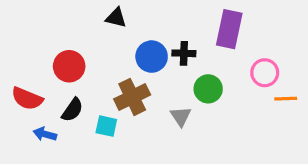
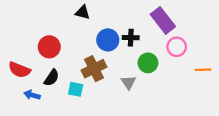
purple rectangle: (229, 29) -> (163, 20), turned -50
pink circle: (265, 73) -> (177, 47), moved

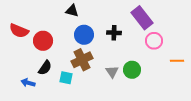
blue circle: (108, 40) -> (84, 35), moved
green circle: (148, 63) -> (132, 70), moved
red semicircle: (19, 70) -> (19, 31), moved

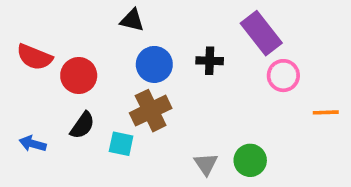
green circle: (132, 70) -> (250, 160), moved
gray triangle: (112, 72) -> (206, 164), moved
blue arrow: (28, 83) -> (33, 144), moved

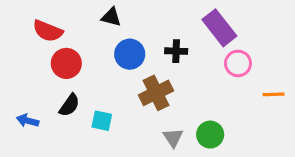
red semicircle: (34, 57) -> (48, 31), moved
brown cross: (151, 111) -> (156, 93), moved

